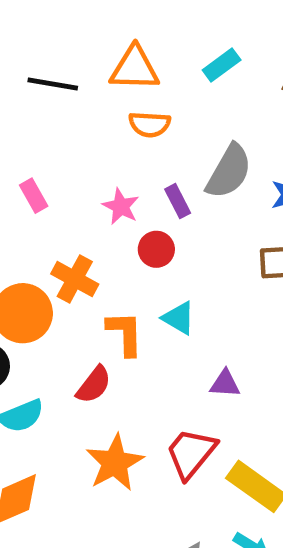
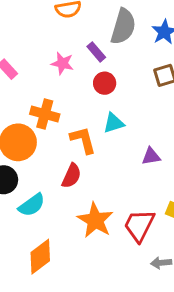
red circle: (156, 249) -> (105, 83), moved
cyan triangle: (179, 318) -> (114, 123), turned -35
red trapezoid: (191, 453) -> (139, 225), moved

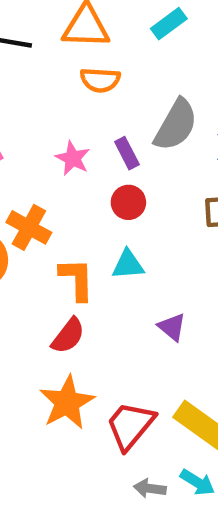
purple triangle: (151, 156) -> (172, 327), turned 36
red semicircle: (71, 176) -> (68, 336), moved

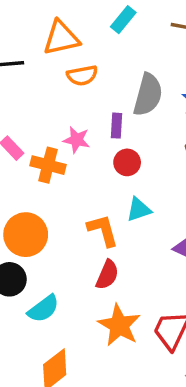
purple rectangle: (127, 153) -> (117, 126), turned 45
orange cross: (29, 227) -> (48, 165), moved

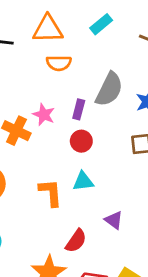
red semicircle: (107, 275) -> (76, 241), moved

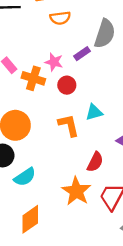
purple rectangle: (79, 109) -> (82, 54), turned 49
red circle: (81, 141) -> (67, 85), moved

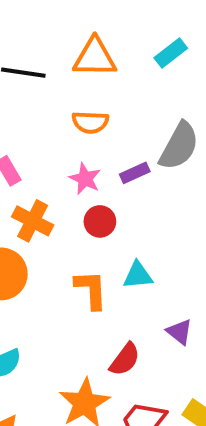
orange semicircle: (60, 18) -> (90, 122), moved
orange cross: (33, 78) -> (33, 221), moved

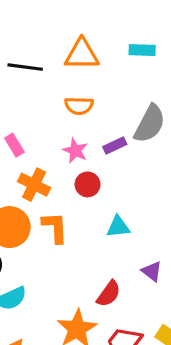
cyan rectangle: (171, 53) -> (142, 50), turned 40
orange L-shape: (91, 290) -> (55, 228), moved

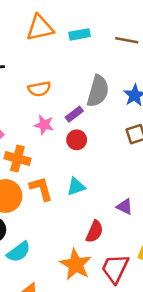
orange triangle: (82, 54) -> (40, 28), moved
red circle: (88, 184) -> (77, 140), moved
cyan triangle: (118, 227) -> (76, 187), moved

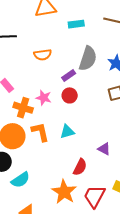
cyan rectangle: (79, 34) -> (76, 24), moved
pink star: (44, 125) -> (44, 98), moved

